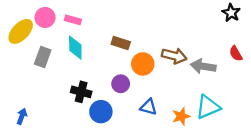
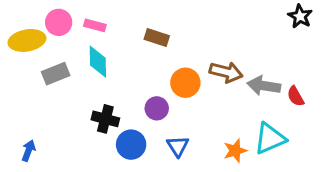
yellow ellipse: (21, 31) -> (27, 40), turned 36
brown rectangle: (121, 43) -> (157, 37), moved
red semicircle: (236, 53) -> (296, 96), moved
gray rectangle: (43, 57) -> (56, 74), turned 48
blue triangle: (149, 107) -> (178, 146), moved, turned 42

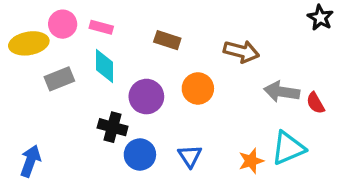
brown arrow: (226, 72) -> (241, 51), moved
purple circle: (157, 108) -> (146, 97), moved, size x1.4
blue arrow: (28, 151) -> (30, 161), size x1.4

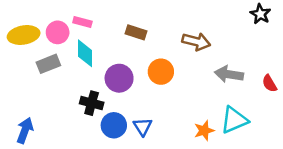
pink circle: (63, 24) -> (58, 32), moved
red semicircle: (315, 103) -> (269, 83), moved
blue triangle: (190, 156) -> (143, 127), moved

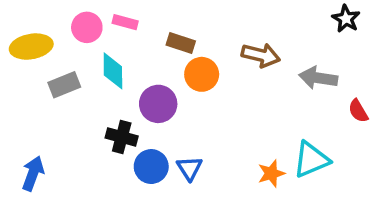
pink rectangle: (82, 22) -> (125, 22), moved
pink circle: (58, 32) -> (87, 27), moved
orange circle: (161, 72) -> (202, 74), moved
gray arrow: (229, 74) -> (318, 78), moved

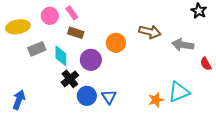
pink rectangle: (125, 22) -> (72, 13), turned 40
brown rectangle: (181, 43) -> (76, 33), moved
cyan diamond: (113, 71) -> (61, 56), moved
black cross: (122, 137) -> (70, 79), turned 36

